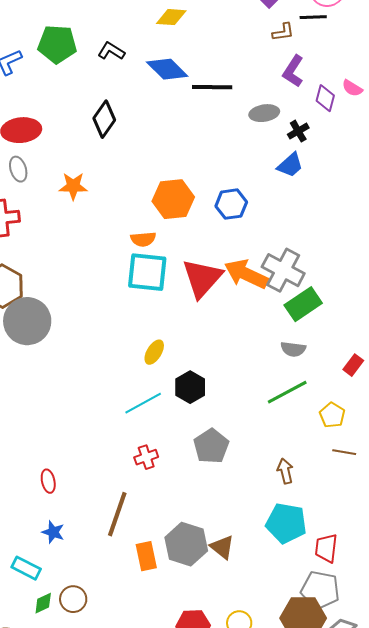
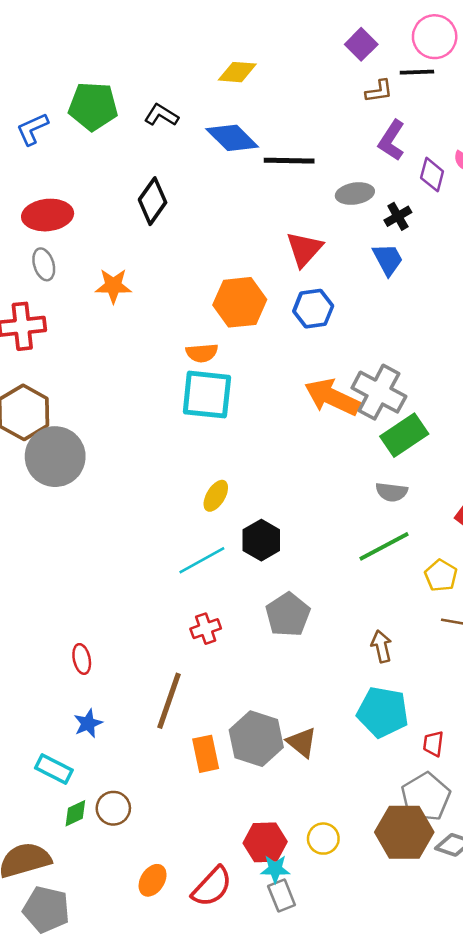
blue trapezoid: (290, 165) -> (388, 259), turned -76
red triangle: (202, 278) -> (304, 249), moved, size x0.7
blue star: (53, 532) -> (88, 723), turned 30
red trapezoid: (326, 548) -> (433, 744), size x0.7
gray pentagon: (320, 590) -> (426, 797), turned 30

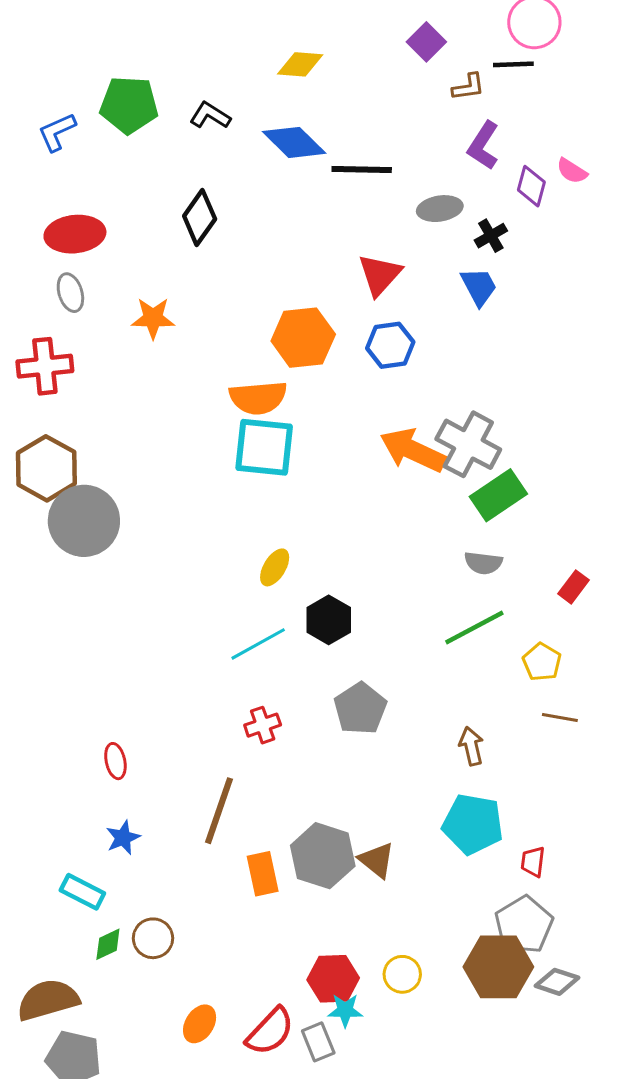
purple square: (361, 44) -> (426, 42), moved
orange semicircle: (202, 353) -> (258, 398), size x1.5
gray rectangle: (282, 895) -> (318, 1042), moved

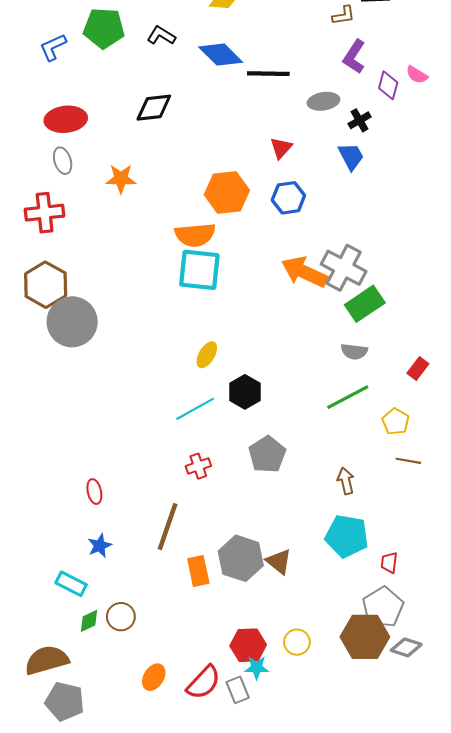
black diamond: (200, 218) -> (154, 108), turned 48
red triangle: (380, 275) -> (281, 148), size x0.7

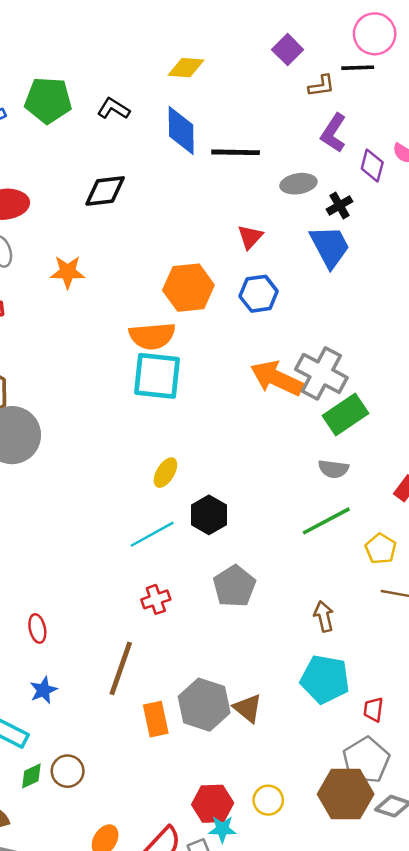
blue diamond: (221, 55) -> (181, 131), turned 45
blue trapezoid: (351, 156) -> (330, 247), size x1.4

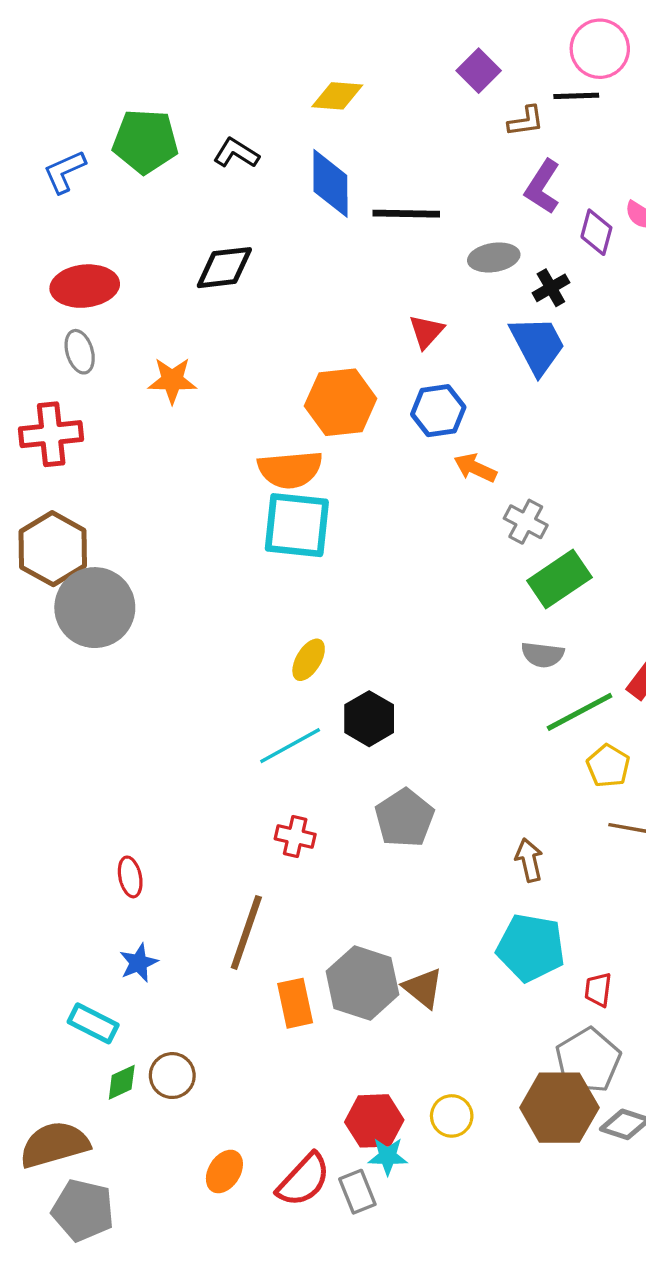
gray cross: (321, 373) -> (526, 522), size x0.6
orange arrow: (277, 378) -> (475, 468), moved, size x0.6
green line: (326, 521) -> (580, 712), moved
red cross: (156, 599) -> (295, 837), turned 32

